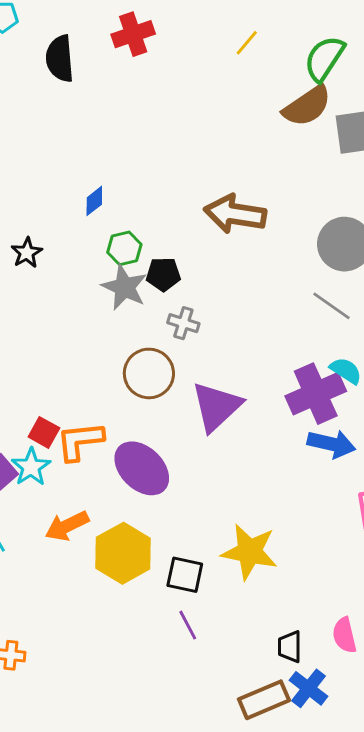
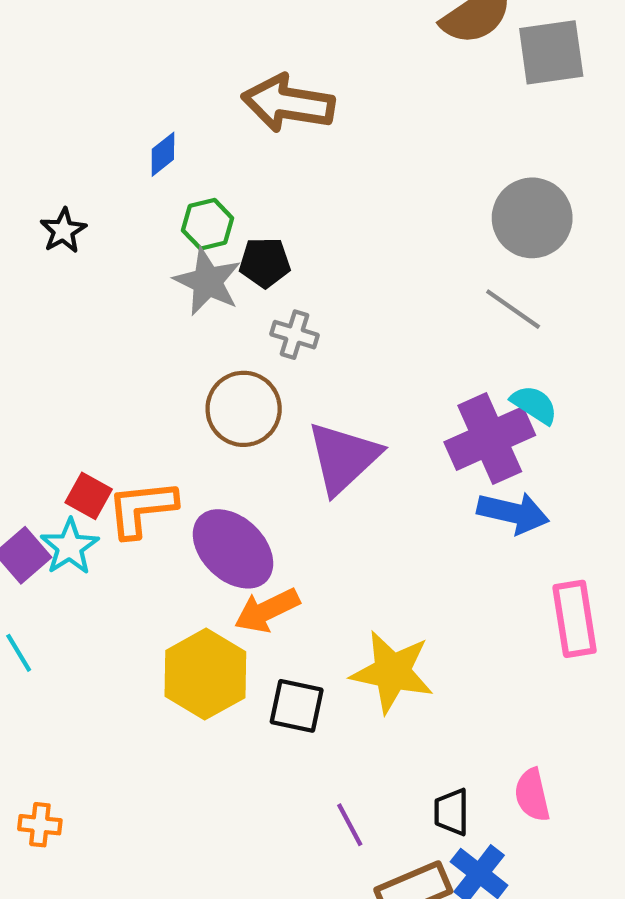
brown arrow: (235, 214) -> (288, 103), moved
orange arrow: (67, 526) -> (267, 610), moved
purple line: (188, 625) -> (350, 825), moved

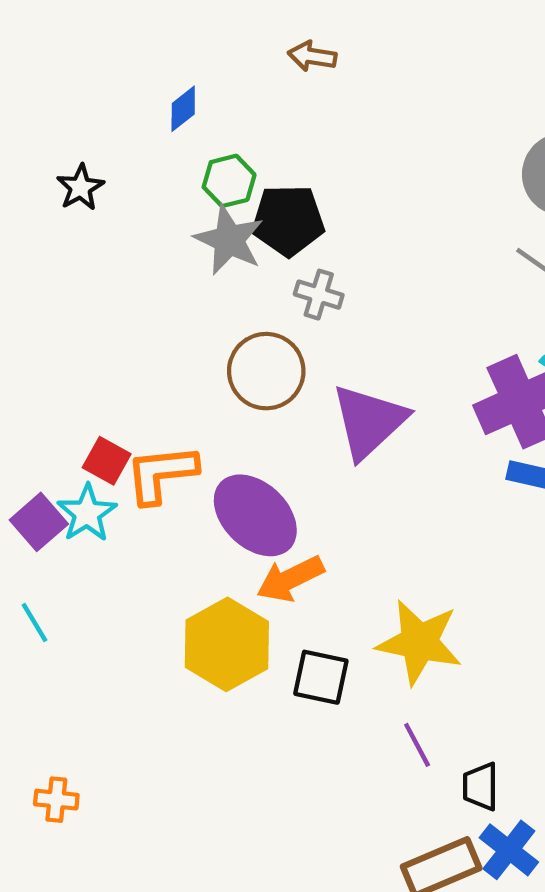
brown arrow: (288, 103) -> (312, 56), size x0.5
black pentagon: (265, 262) -> (288, 220), size x1.4
purple line: (350, 825) -> (417, 745), moved

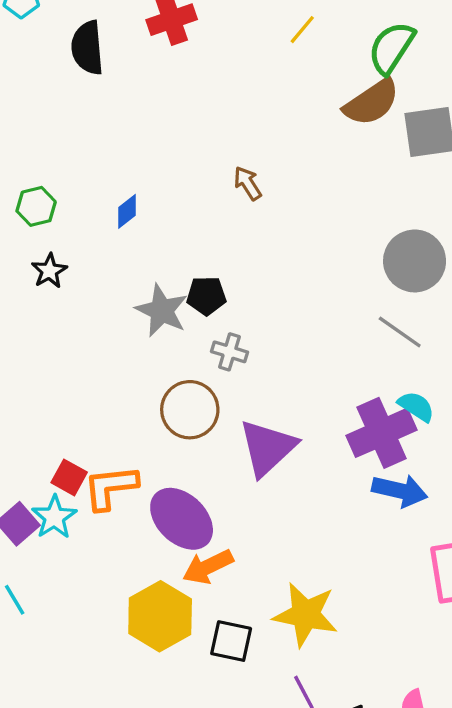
brown arrow: (312, 56) -> (248, 183), moved, turned 48
green hexagon: (229, 181) -> (36, 206), moved
black pentagon: (288, 220) -> (206, 296), size x0.7

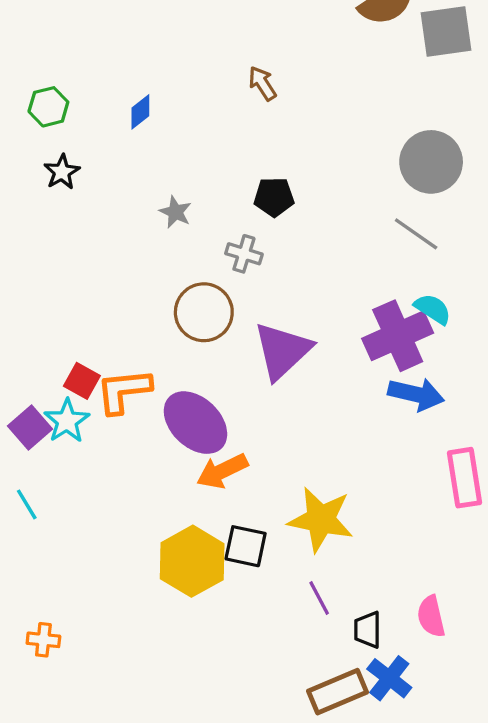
black pentagon: (206, 296) -> (274, 197), moved
gray star: (162, 311) -> (175, 212), size x0.6
yellow hexagon: (160, 616) -> (192, 561), moved

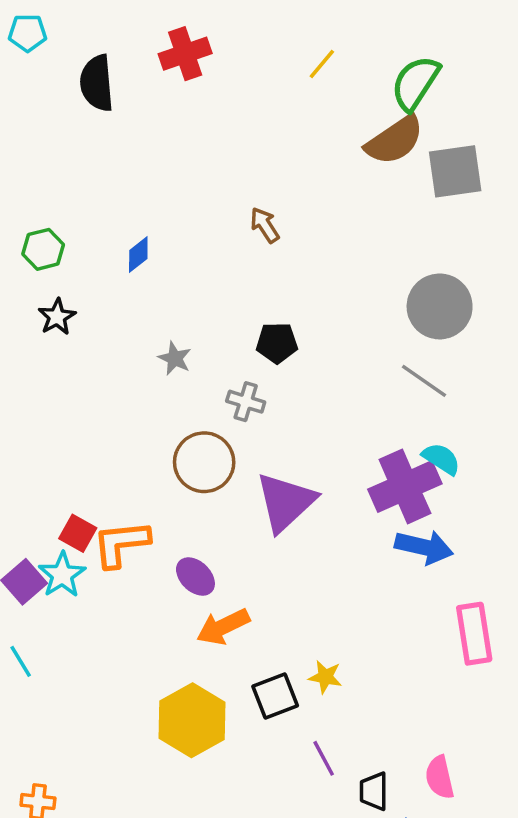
purple ellipse: (195, 423) -> (195, 577), size x0.6
yellow star: (321, 519) -> (325, 677), size x0.5
black square: (246, 546) -> (275, 696), moved, turned -33

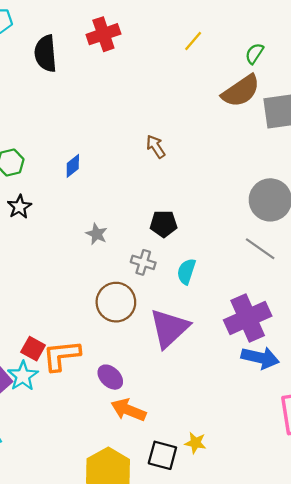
green semicircle: (415, 83) -> (254, 54), size x0.6
cyan semicircle: (441, 459) -> (186, 271), moved, turned -105
orange arrow: (223, 627) -> (128, 410), turned 48
black square: (275, 696) -> (162, 455), turned 36

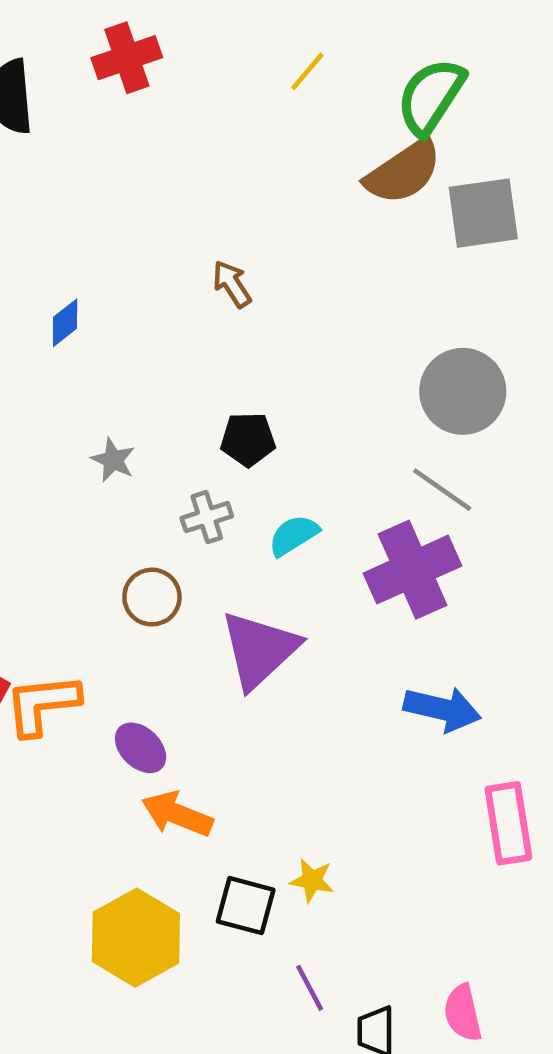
green semicircle: (254, 54) -> (431, 97), size x1.8
gray cross: (143, 262) -> (207, 517), turned -35
cyan semicircle: (186, 271) -> (294, 535), turned 40
brown circle: (116, 302) -> (152, 597), size x0.7
purple cross: (248, 318) -> (412, 570), moved

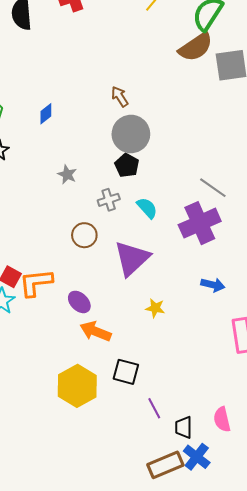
gray circle: (463, 391) -> (131, 134), moved
black pentagon: (248, 439) -> (127, 165), turned 30
cyan semicircle: (294, 535) -> (147, 208), turned 80
blue arrow: (442, 709) -> (213, 285), size x0.7
yellow star: (312, 880) -> (155, 308), moved

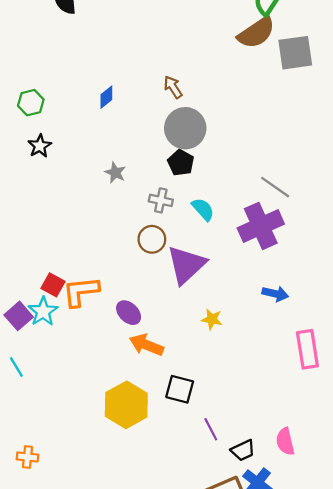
blue diamond: (46, 114) -> (106, 97), moved
gray cross: (109, 200) -> (161, 200), turned 30
brown circle: (84, 235) -> (152, 239), moved
black trapezoid: (184, 427) -> (243, 450), turned -115

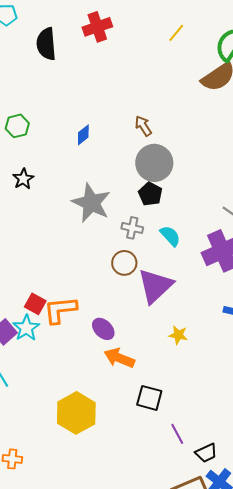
green hexagon: (31, 103) -> (17, 126), moved
gray star: (115, 173) -> (91, 203), size x2.0
yellow hexagon: (126, 405) -> (76, 413), moved

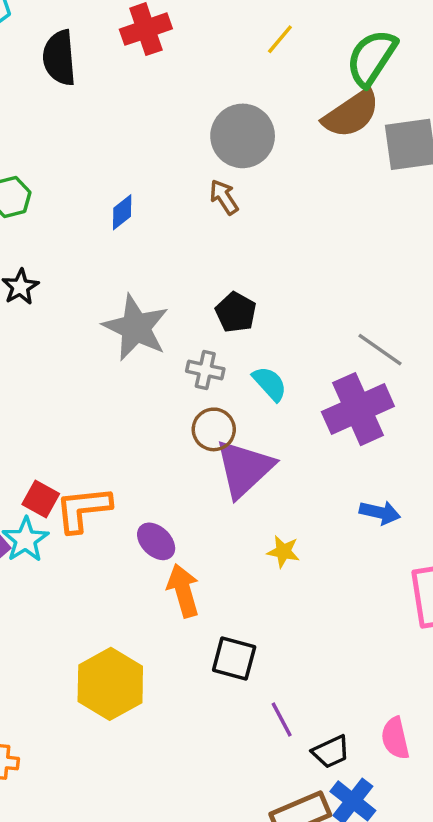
gray circle: (154, 163) -> (243, 136), moved
brown circle: (124, 263) -> (214, 429), moved
orange arrow: (119, 358) -> (183, 591), turned 52

